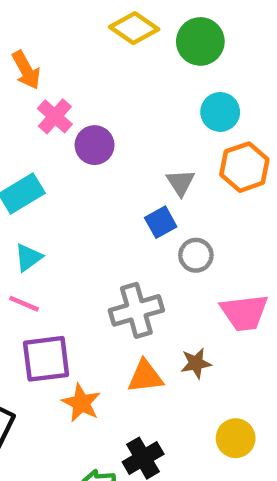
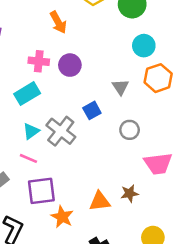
orange arrow: (26, 70) -> (58, 22), moved
pink cross: (55, 116) -> (39, 61), moved, turned -36
blue square: (161, 222) -> (92, 110), moved
gray cross: (136, 310) -> (61, 131), moved, turned -36

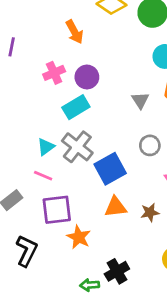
pink cross: (39, 61) -> (54, 73), turned -30
cyan rectangle: (27, 94) -> (76, 107), moved
blue square: (92, 110) -> (110, 169), moved, size x1.6
orange triangle: (100, 201) -> (116, 207), moved

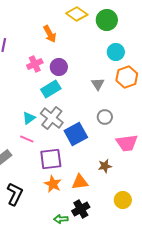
orange triangle: (116, 207) -> (80, 182), moved
purple square: (57, 210) -> (51, 159), moved

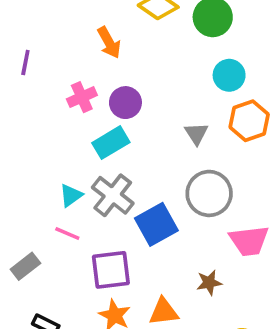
gray circle: (105, 117) -> (209, 193), size x1.6

